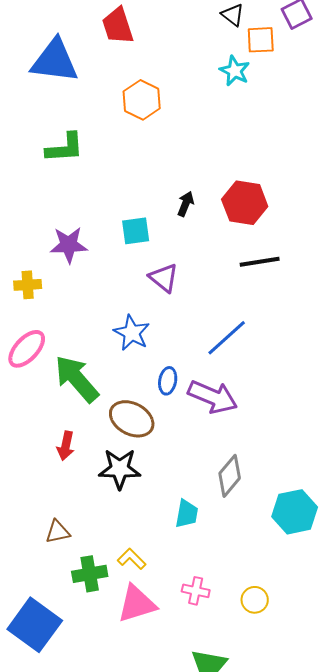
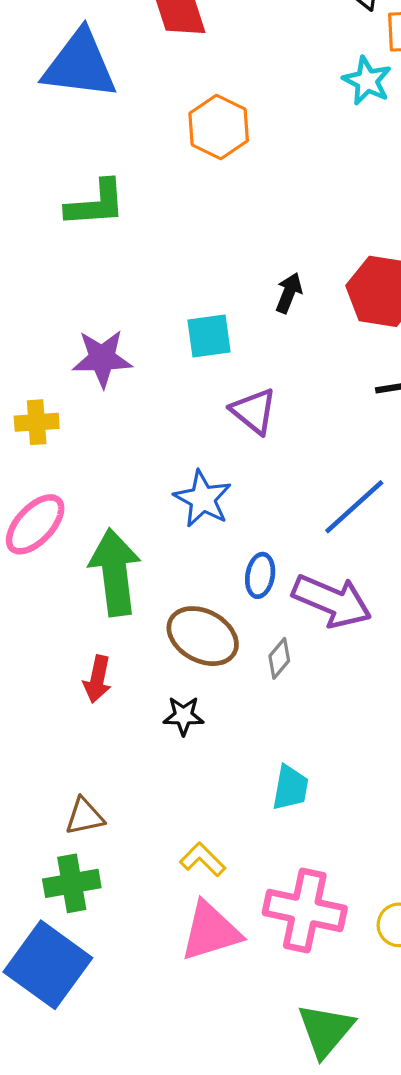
green arrow: (77, 379) -> (115, 572), turned 34
black star: (120, 469) -> (183, 716), size x0.6
gray diamond: (230, 476) -> (279, 658), moved, size x0.6
green cross: (90, 574) -> (72, 883), moved
pink cross: (196, 591) -> (305, 911), size x1.8

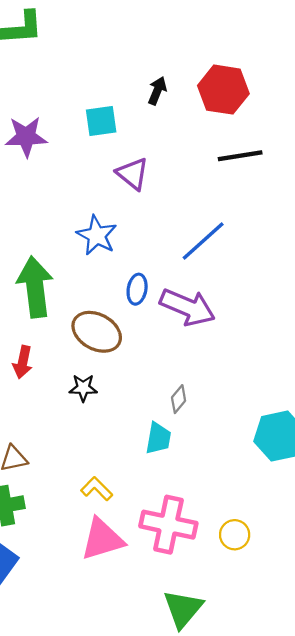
gray diamond: (279, 658) -> (179, 399), moved

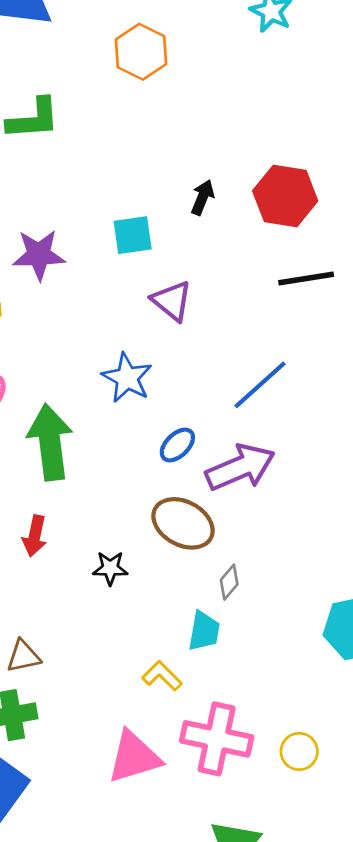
blue ellipse: (137, 289) -> (177, 445), turned 36
purple arrow: (188, 307) -> (240, 467), turned -46
brown ellipse: (97, 332) -> (183, 523), moved
yellow L-shape: (97, 489) -> (162, 676), moved

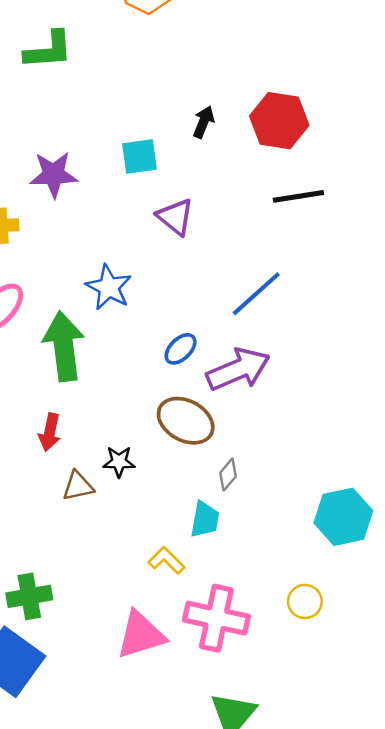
blue star: (127, 378) -> (109, 287), moved
brown triangle: (23, 656) -> (78, 486), moved
yellow circle: (299, 751) -> (305, 601), moved

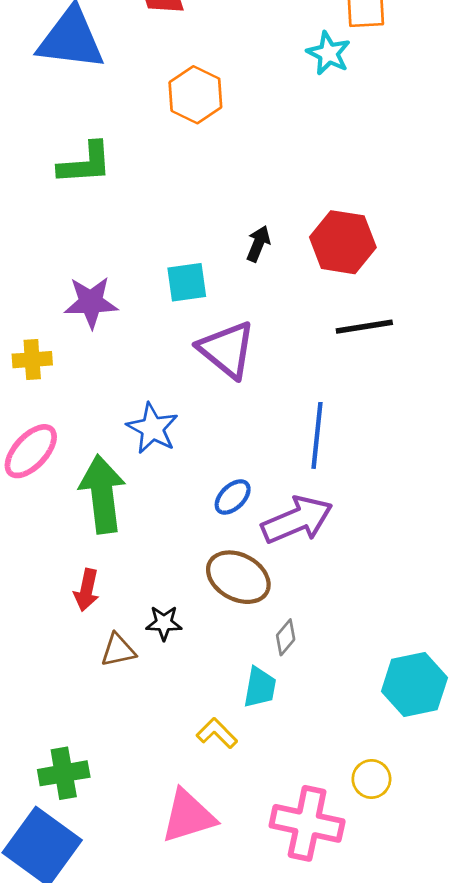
purple triangle: (175, 217) -> (227, 350), size x1.4
blue line: (256, 294) -> (317, 435), turned -42
pink cross: (216, 618) -> (307, 823), moved

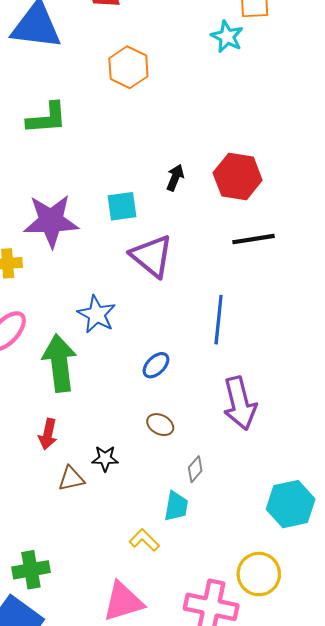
purple star: (91, 302) -> (51, 221), size x1.4
purple arrow: (297, 520) -> (240, 403), moved, turned 99
brown ellipse: (238, 577) -> (160, 425), size x0.6
yellow circle: (371, 779) -> (259, 574), size x1.5

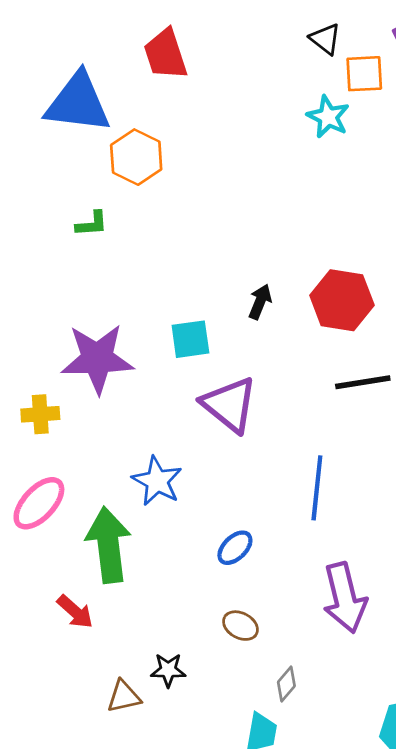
orange hexagon: (128, 67) -> (136, 157), moved
green L-shape: (47, 118) -> (92, 224), size x0.6
red arrow: (48, 434) -> (75, 612), moved, turned -60

